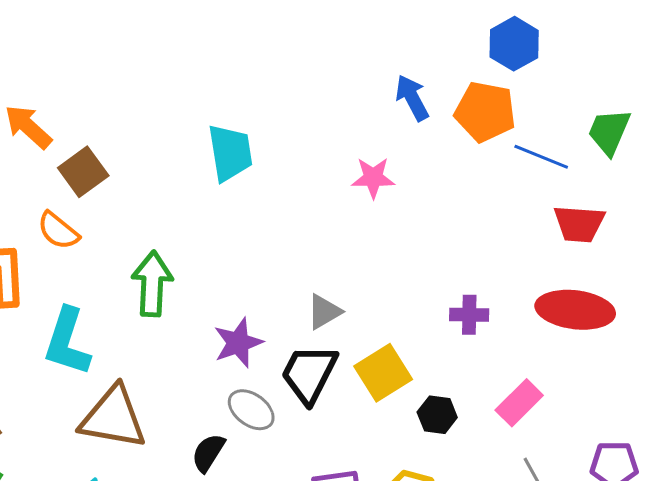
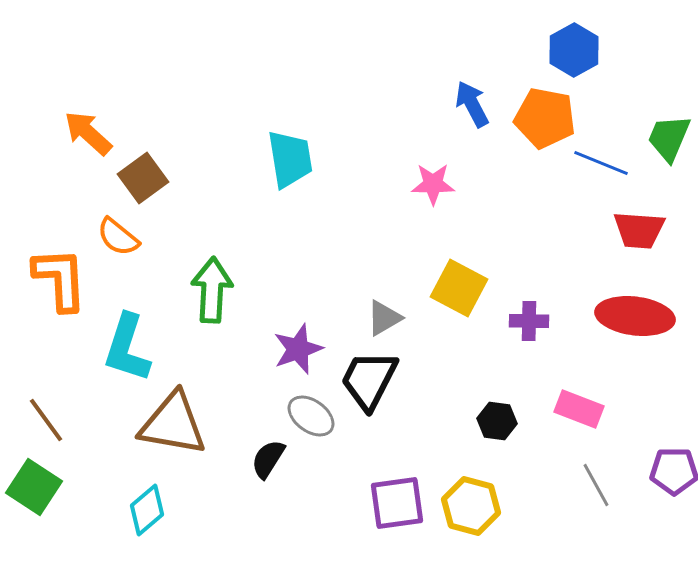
yellow square: (383, 373) -> (459, 288), moved, turned -30
pink rectangle: (519, 403) -> (579, 409), turned 66

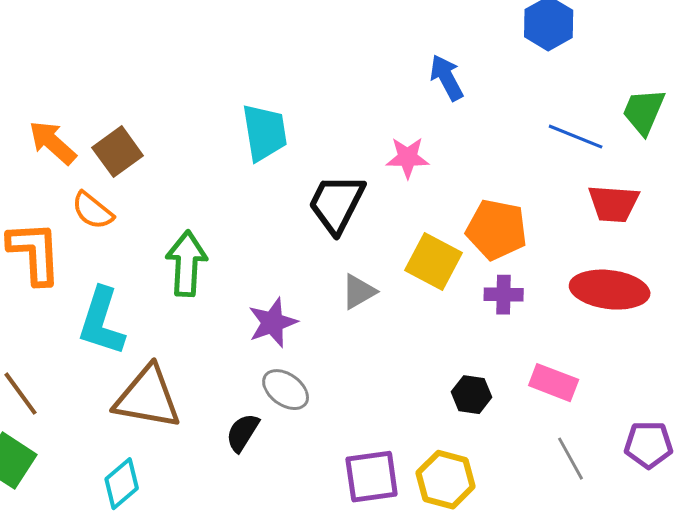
orange pentagon: (545, 118) -> (497, 230), moved
orange arrow: (88, 133) -> (53, 143), moved
black trapezoid: (369, 380) -> (337, 204), moved

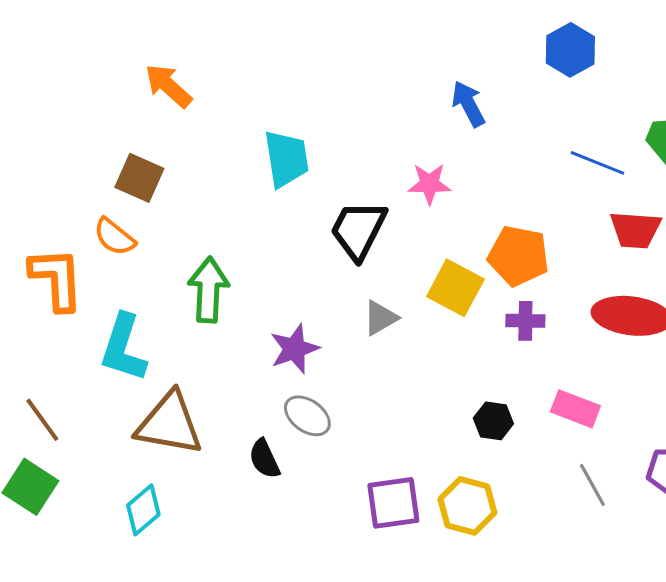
orange arrow: (53, 143) -> (168, 86), moved
brown square: (118, 152) -> (139, 178), turned -30
black semicircle: (243, 433) -> (264, 459), turned -57

